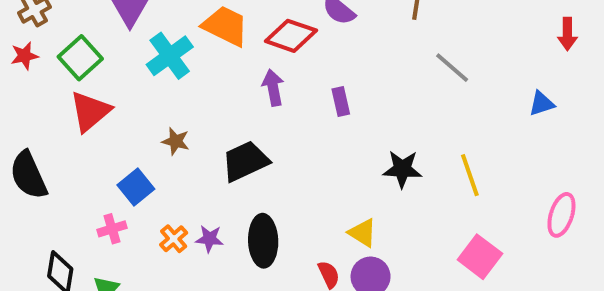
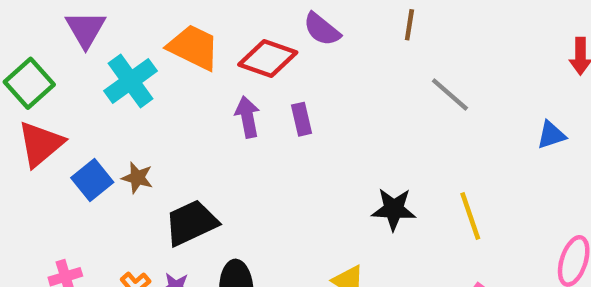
purple rectangle: (341, 102) -> (301, 119), moved
black trapezoid: (245, 161) -> (191, 223), moved
blue square: (136, 187) -> (92, 180), moved

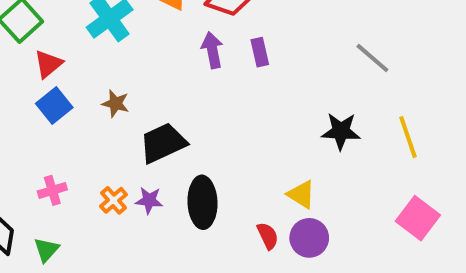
gray line: (450, 94) -> (372, 58), moved
red triangle: (41, 144) -> (48, 64), moved, size x0.7
blue square: (92, 180) -> (54, 105), moved

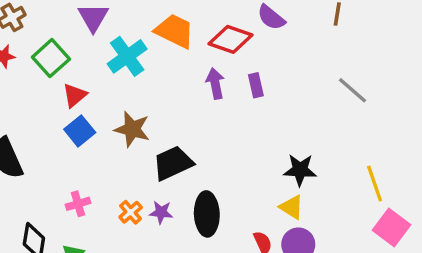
brown star: (116, 103) -> (132, 129), size x1.5
black star: (341, 131) -> (300, 170), moved
yellow line: (408, 137) -> (375, 183), moved

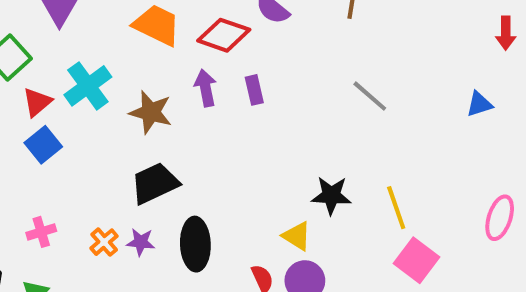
cyan cross: (127, 56) -> (88, 86), moved
brown star: (132, 129) -> (151, 112), moved
black star: (300, 170) -> (331, 195), moved

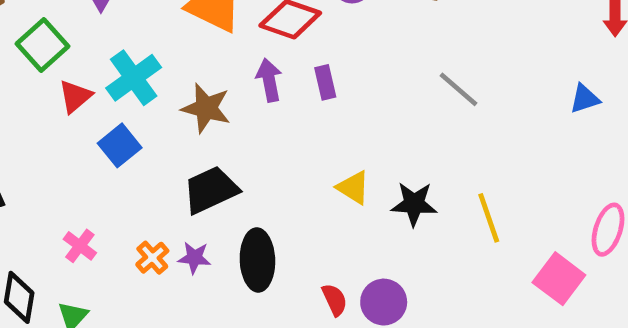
blue square: (43, 145) -> (120, 145), moved
pink cross: (41, 232) -> (80, 246), turned -36
yellow triangle: (297, 236) -> (353, 188), moved
pink square: (416, 260) -> (559, 279), moved

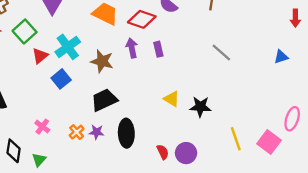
yellow line: (489, 218) -> (236, 139), moved

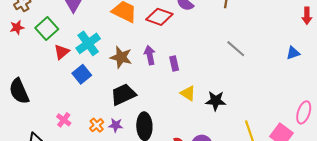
purple arrow: (132, 48) -> (150, 55), moved
purple rectangle: (158, 49) -> (174, 64), moved

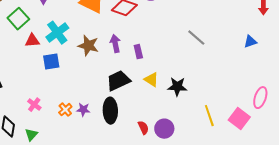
red triangle: (62, 52) -> (32, 41), turned 35
blue square: (82, 74) -> (51, 62), turned 30
black trapezoid: (123, 94) -> (118, 81), moved

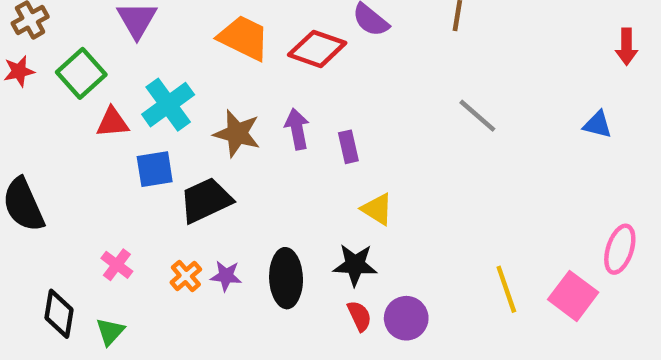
blue triangle: (250, 42) -> (598, 125), turned 32
black trapezoid: (118, 81) -> (206, 200), moved
black star: (177, 87) -> (355, 265), moved

